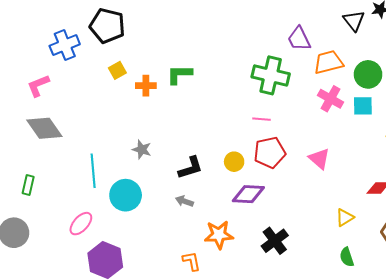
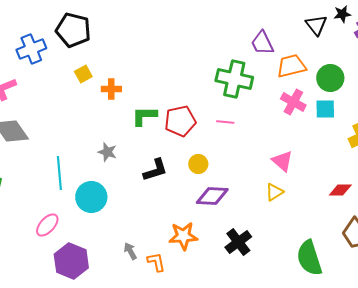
green L-shape: (179, 74) -> (144, 116), moved
red pentagon: (270, 153) -> (180, 121), moved
gray arrow: (184, 201) -> (130, 251), moved, turned 42
yellow triangle: (345, 217) -> (274, 192), moved
green semicircle: (347, 257) -> (309, 258), size x1.8

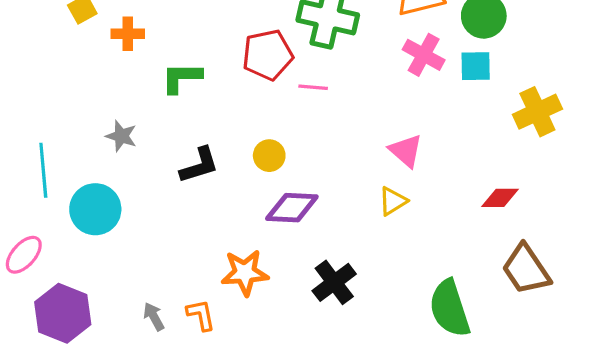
red pentagon: (180, 121) -> (268, 55), moved
gray arrow: (130, 251) -> (154, 317), moved

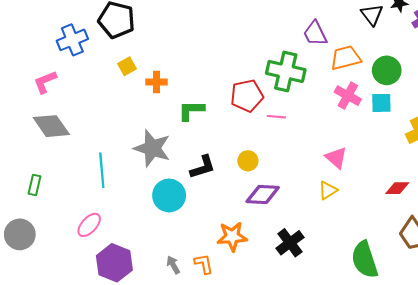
gray star: (121, 136) -> (152, 148), size x1.8
cyan circle: (95, 209) -> (169, 195), moved

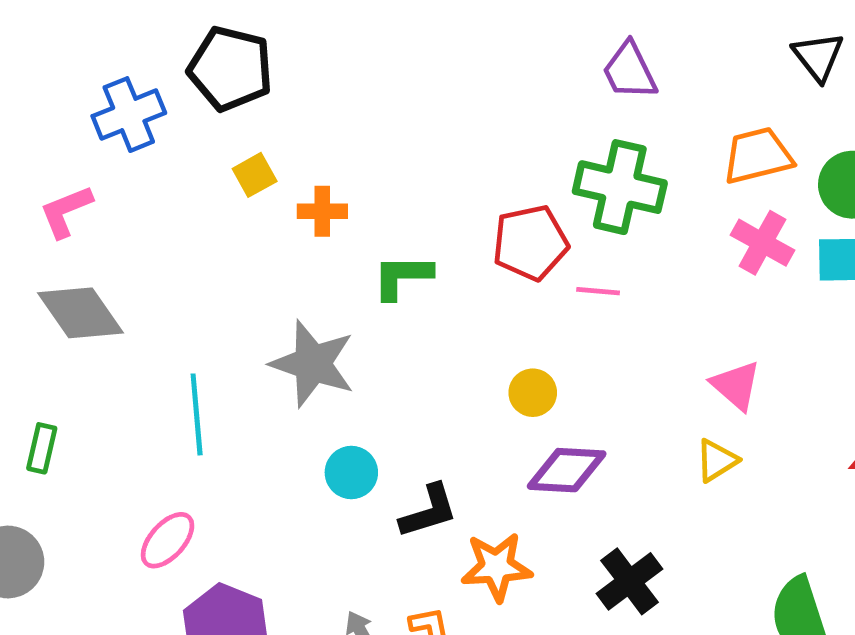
purple trapezoid: (315, 34) -> (629, 71), moved
black L-shape: (203, 167) -> (429, 511), moved
cyan circle: (169, 195) -> (351, 472), size x0.7

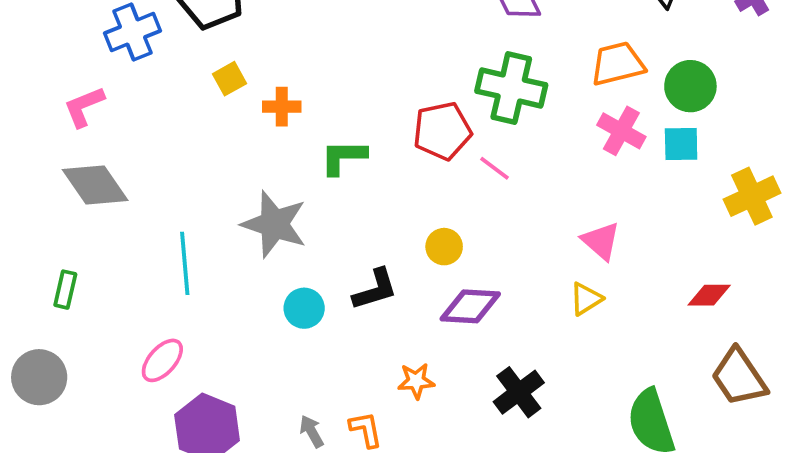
pink line: (598, 291) -> (494, 168), turned 32
black L-shape: (429, 511) -> (375, 290), moved
orange star: (496, 567) -> (416, 381), size x0.7

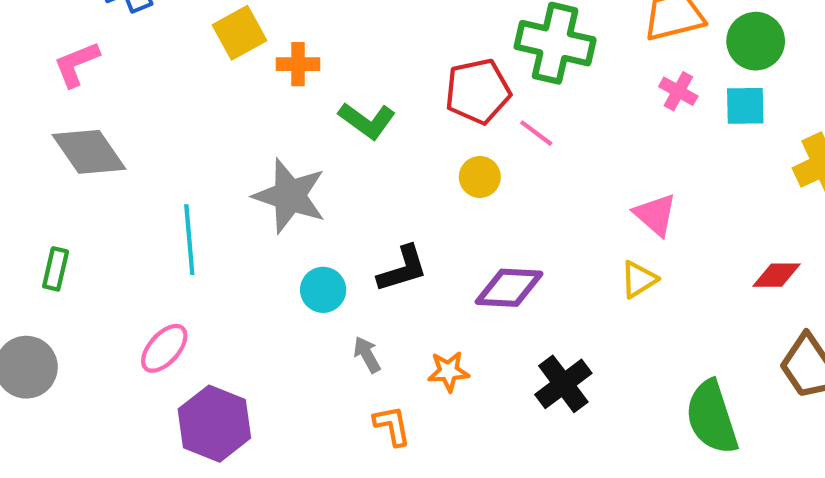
yellow square: (230, 79) -> (239, 33), size x1.4
pink cross: (621, 131) -> (678, 91), size x0.7
green L-shape: (343, 157) -> (367, 121), turned -144
yellow circle: (444, 247) -> (480, 177), moved
gray arrow: (312, 431) -> (367, 355), moved

